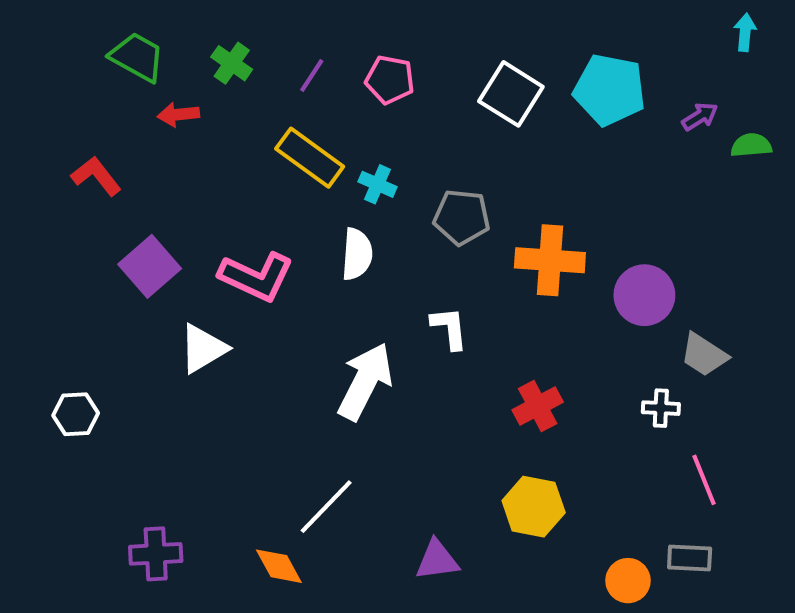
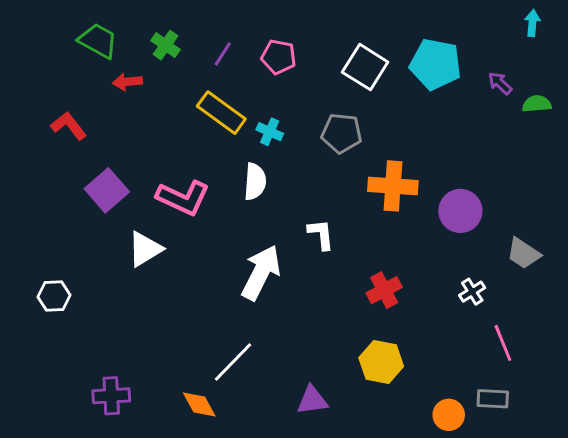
purple arrow: (700, 117) -> (500, 83), turned -105
gray pentagon: (462, 217) -> (342, 133), moved
gray trapezoid: (704, 355) -> (524, 253), moved
white cross: (661, 408) -> (472, 292), turned -35

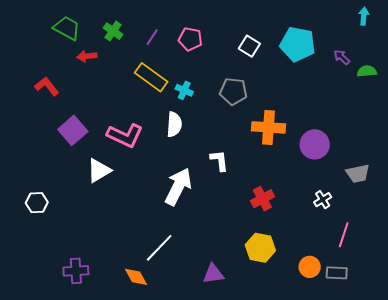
white square: (365, 67) -> (249, 46), size x0.7
gray trapezoid: (524, 253) -> (358, 174), turned -45
pink line: (503, 343) -> (344, 235), turned 40
orange circle: (449, 415) -> (310, 267), moved

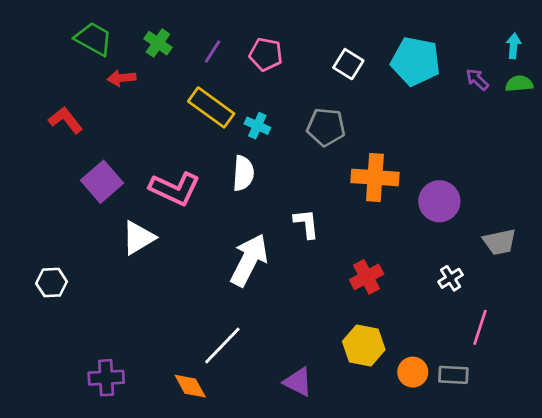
cyan arrow: (364, 16) -> (514, 46), moved
green semicircle: (367, 71) -> (519, 84), moved
orange circle: (310, 267) -> (413, 372), moved
gray rectangle: (337, 273) -> (453, 375), moved
purple triangle: (213, 274) -> (298, 382), turned 35

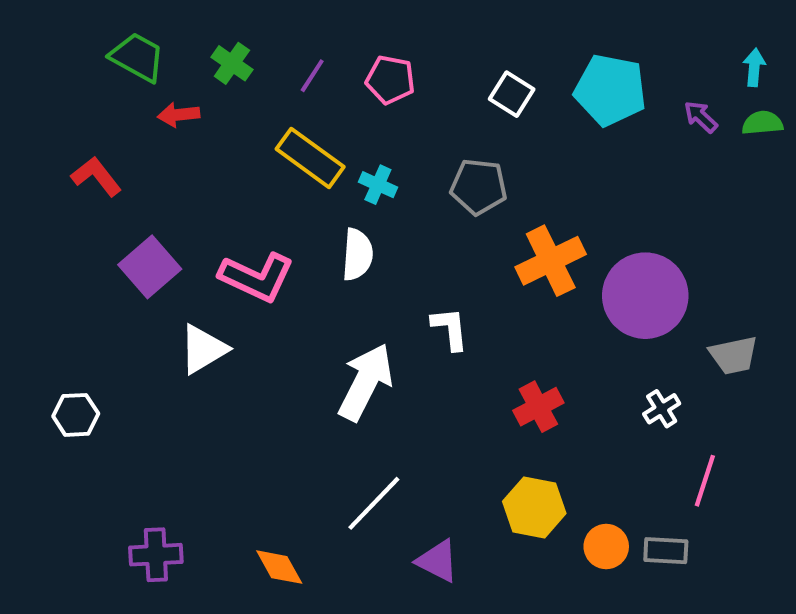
orange cross: (375, 177) -> (551, 261), turned -30
purple circle: (439, 201) -> (645, 296), size x1.4
white line: (222, 345) -> (374, 503), moved

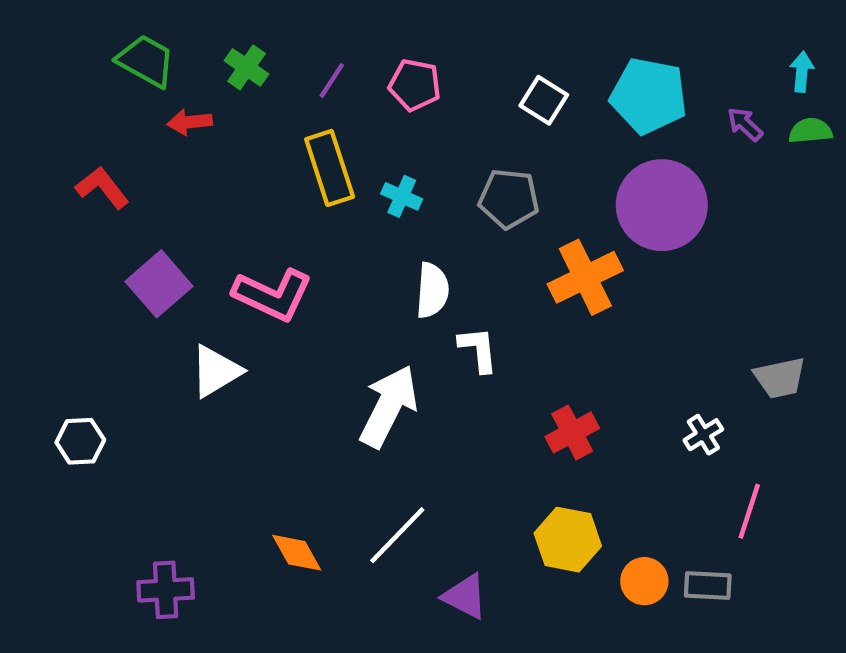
yellow rectangle: (310, 158) -> (330, 168), turned 36
white semicircle: (357, 255) -> (432, 290), moved
purple circle: (645, 296) -> (662, 205), moved
orange diamond: (279, 567) -> (297, 553), moved

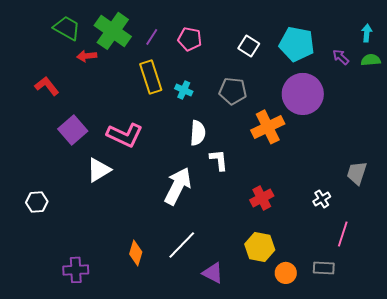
green cross: (246, 67) -> (113, 31), size x1.8
gray trapezoid: (780, 378) -> (357, 173), turned 120
orange diamond: (297, 553) -> (136, 253), turned 45
orange circle: (644, 581) -> (286, 273), moved

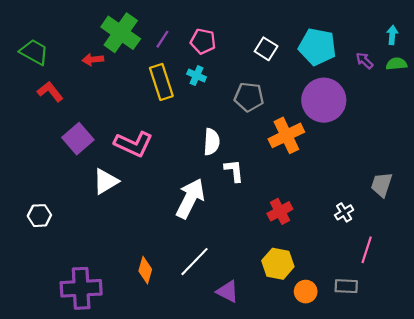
green trapezoid: (67, 28) -> (34, 52), moved
cyan cross: (184, 90) -> (197, 76), moved
purple cross: (76, 270) -> (81, 288), size x1.5

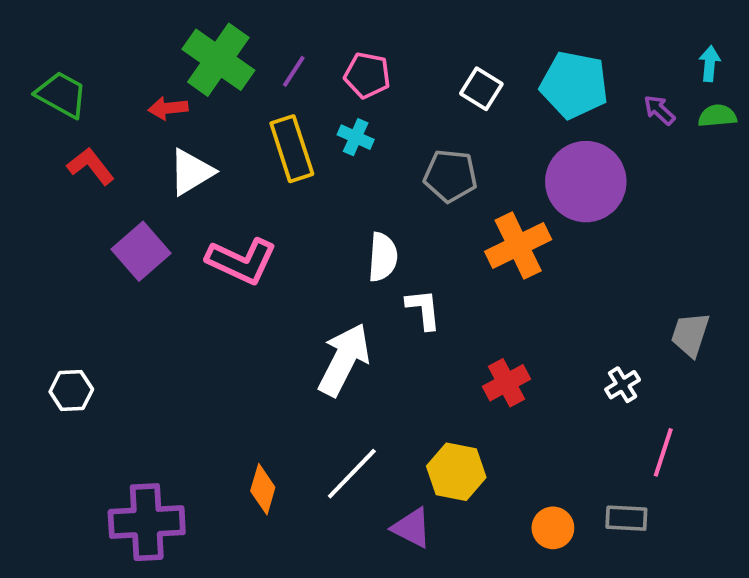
white triangle: (106, 181) -> (191, 172), moved
yellow hexagon: (278, 264) -> (456, 472), moved

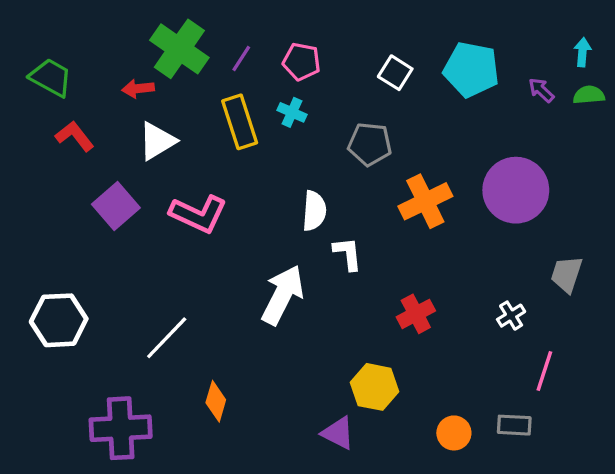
purple circle: (586, 182) -> (516, 190), moved
white hexagon: (71, 391) -> (59, 320), size x1.6
white line: (352, 474) -> (167, 338), moved

